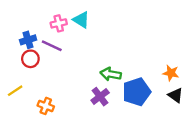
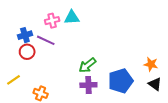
cyan triangle: (81, 20) -> (72, 17), turned -35
green arrow: (111, 74) -> (87, 65), moved, turned -48
purple cross: (100, 97) -> (88, 85), turned 35

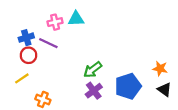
yellow line: (14, 80) -> (22, 78), moved
purple cross: (88, 85) -> (94, 91), turned -35

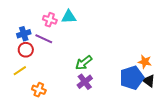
pink cross: (55, 22) -> (50, 20), turned 32
blue pentagon: (128, 86) -> (132, 78), moved

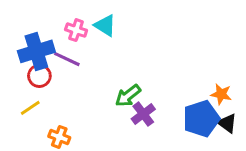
cyan triangle: (69, 17) -> (105, 25), turned 35
blue cross: (24, 34) -> (36, 51), size x1.6
purple cross: (85, 82) -> (143, 114), moved

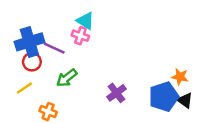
pink cross: (76, 30) -> (80, 36), moved
green arrow: (128, 96) -> (67, 78), moved

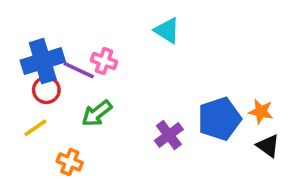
cyan triangle: (85, 21) -> (167, 30), moved
pink cross: (80, 36) -> (104, 61), moved
blue pentagon: (164, 97) -> (219, 119), moved

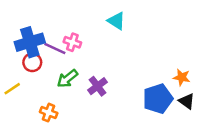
blue pentagon: (219, 119) -> (158, 99), moved
yellow line: (36, 128) -> (12, 89), moved
purple cross: (169, 135) -> (98, 86), moved

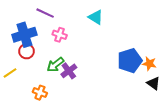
purple line: (55, 48) -> (45, 13), moved
purple cross: (98, 86) -> (69, 71), moved
blue pentagon: (158, 99) -> (130, 61), moved

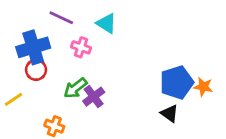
cyan triangle: (96, 17) -> (106, 23), moved
black triangle: (153, 83) -> (170, 113), moved

